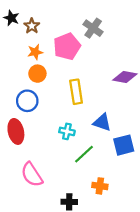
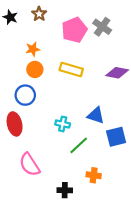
brown star: (32, 26) -> (39, 14), moved
gray cross: (93, 28) -> (102, 27), moved
pink pentagon: (67, 46) -> (74, 30), moved
yellow rectangle: (76, 92) -> (71, 69), moved, turned -65

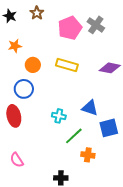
orange star: (33, 49) -> (15, 46), moved
pink semicircle: (30, 165) -> (17, 160), moved, size x0.7
orange cross: (94, 175) -> (88, 155), moved

